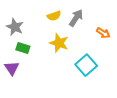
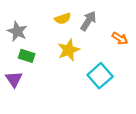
yellow star: (59, 43) -> (69, 50), turned 30

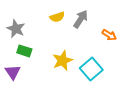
yellow star: (69, 50) -> (63, 60), moved

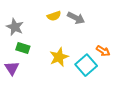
gray arrow: (81, 19) -> (76, 18), turned 84
orange arrow: (109, 35) -> (103, 51), moved

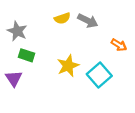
orange arrow: (103, 51) -> (119, 45), moved

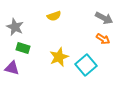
gray arrow: (88, 21) -> (104, 18), moved
purple triangle: (14, 78) -> (12, 68), turned -42

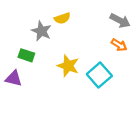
gray star: (15, 27) -> (41, 31), moved
yellow star: (59, 57) -> (68, 66), turned -30

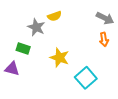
orange arrow: (119, 45) -> (104, 39), turned 48
cyan square: (99, 75) -> (86, 78), moved

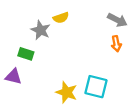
yellow star: (60, 58) -> (67, 92), moved
cyan square: (86, 78) -> (96, 87), turned -35

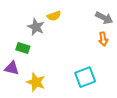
cyan square: (96, 87) -> (85, 77), turned -35
yellow star: (67, 92) -> (36, 82), moved

